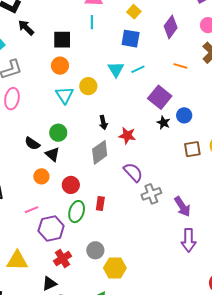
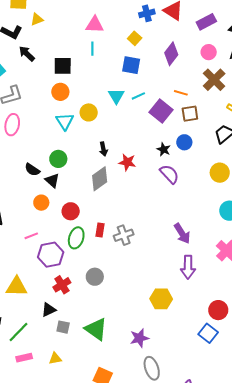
purple square: (160, 97) -> (161, 111), moved
brown square: (192, 149) -> (190, 114), moved
purple semicircle: (133, 172) -> (169, 174), moved
gray cross: (151, 194) -> (124, 235), moved
yellow hexagon: (115, 268) -> (161, 299), moved

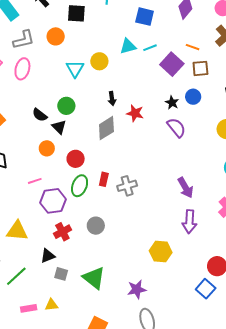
orange circle: (60, 92) -> (56, 36), moved
cyan triangle: (116, 96) -> (128, 46), turned 42
pink rectangle: (24, 358) -> (29, 308), moved

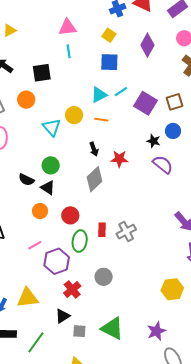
orange line: (193, 47) -> (101, 120), moved

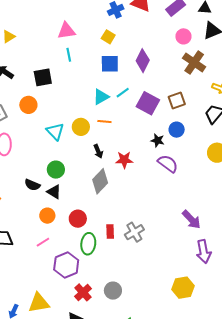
purple diamond: (147, 45) -> (143, 61), moved
yellow circle: (74, 115) -> (81, 127), moved
pink line: (35, 245) -> (43, 242), moved
gray circle: (104, 277) -> (113, 291), moved

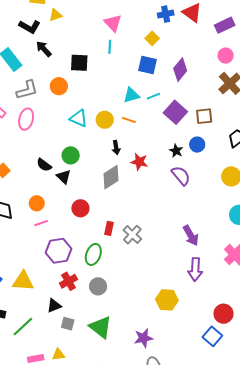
pink triangle: (66, 31) -> (113, 23), turned 42
cyan triangle: (55, 131) -> (79, 118), turned -36
orange circle: (47, 216) -> (37, 203), moved
gray cross: (134, 232) -> (132, 235), turned -30
green ellipse: (88, 244) -> (93, 254), moved

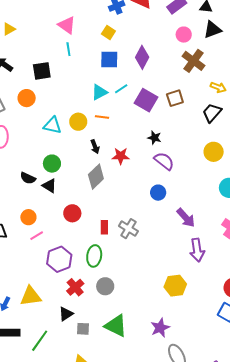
blue circle: (197, 145) -> (158, 193), moved

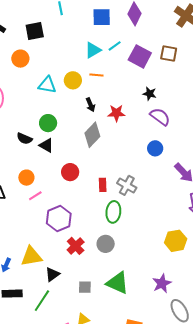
brown square: (175, 98) -> (169, 54), turned 30
green ellipse: (94, 256) -> (113, 212), moved
black triangle: (66, 314) -> (52, 274), moved

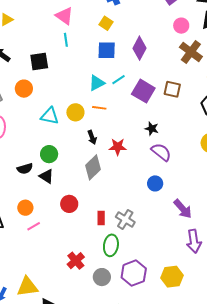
black semicircle: (24, 139) -> (25, 169), turned -42
purple hexagon: (59, 218) -> (134, 273), moved
red cross: (76, 246) -> (76, 261), moved

